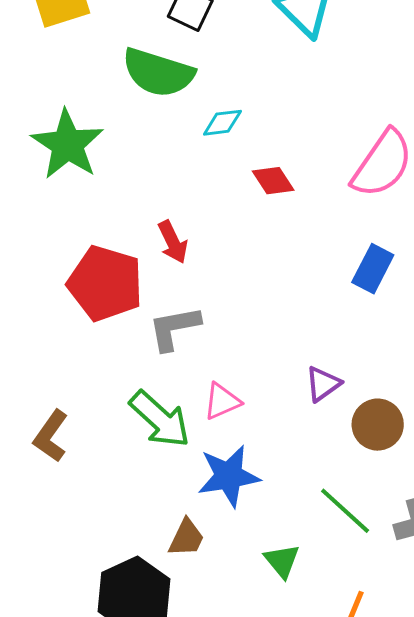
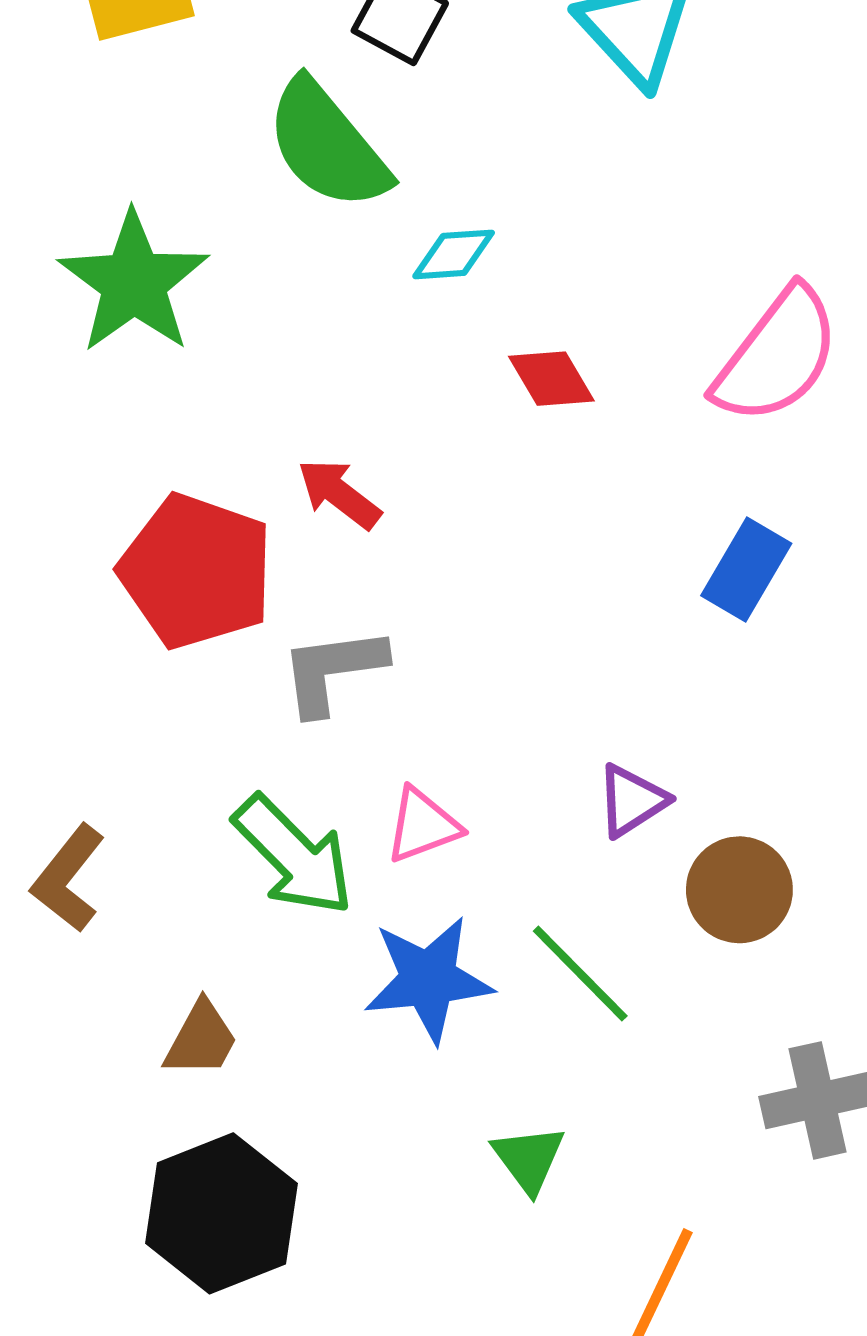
green semicircle: (158, 73) -> (327, 145), turned 30
red arrow: (173, 242) -> (339, 494), turned 150
green line: (345, 511) -> (580, 974), moved
brown trapezoid: (186, 538) -> (201, 1039), moved

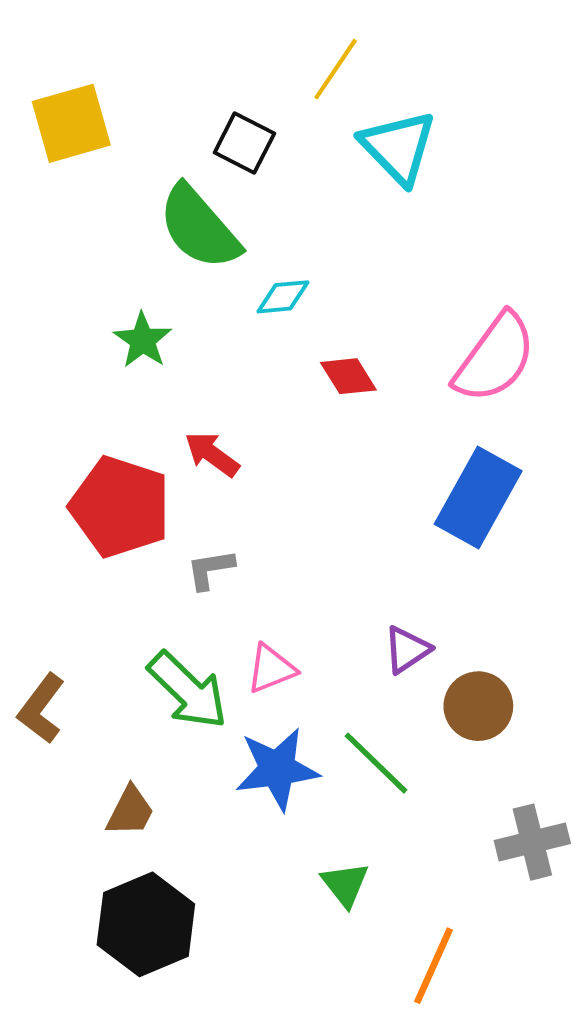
green star: (134, 282) -> (143, 340), moved, size x0.6
blue rectangle: (746, 570) -> (478, 498), size x1.5
gray L-shape: (333, 670) -> (210, 569), size x0.7

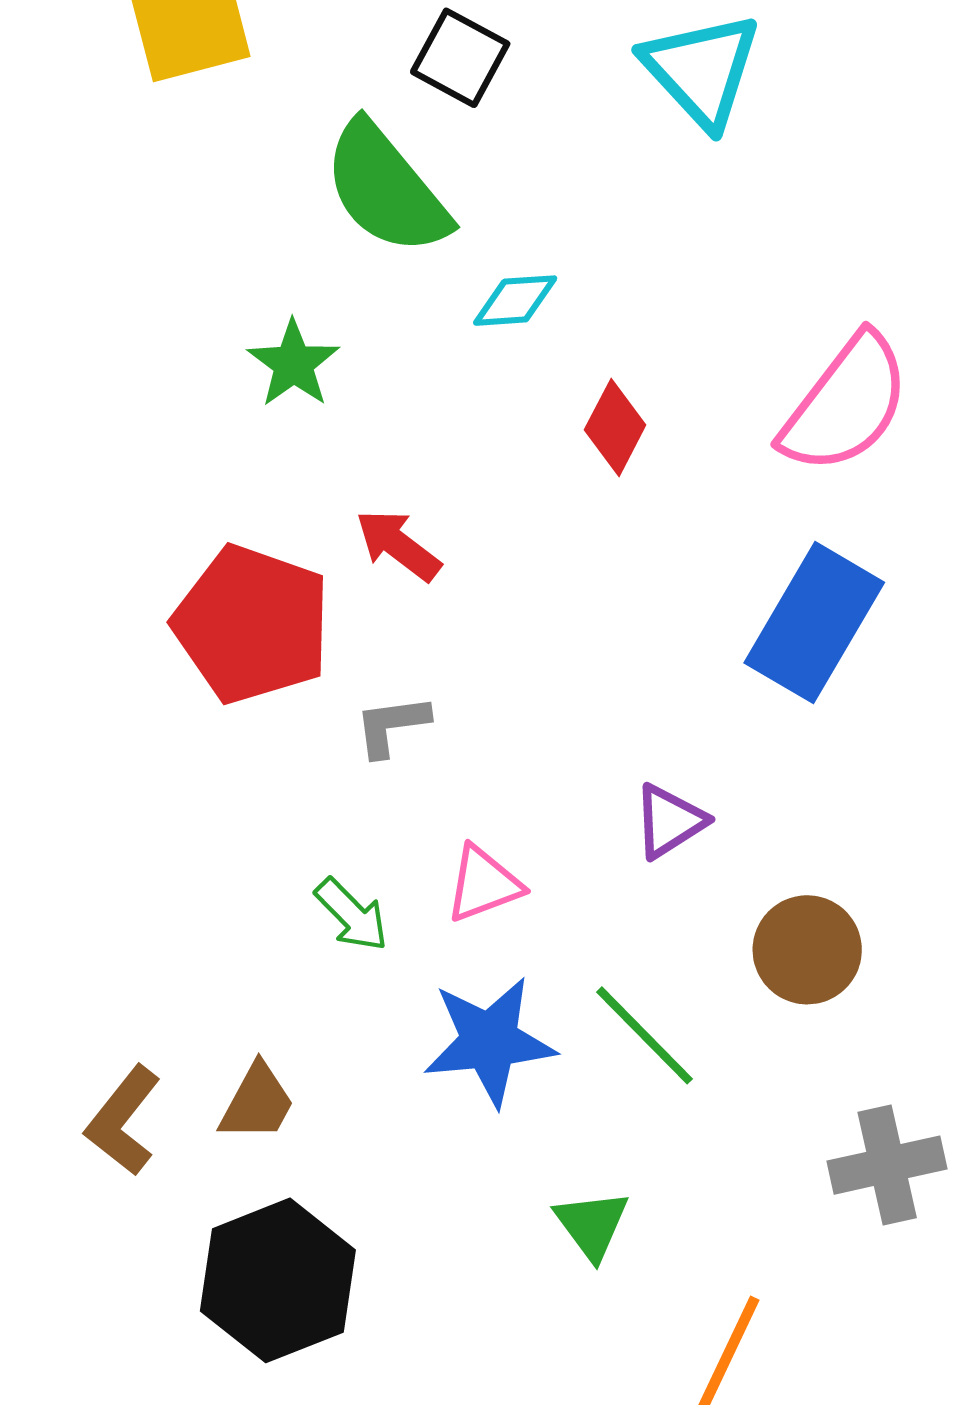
red diamond: (348, 376) -> (615, 427), turned 58
purple triangle: (407, 650) -> (670, 821), moved
green arrow: (188, 690) -> (352, 915), size x0.6
brown L-shape: (41, 709) -> (123, 1121), moved

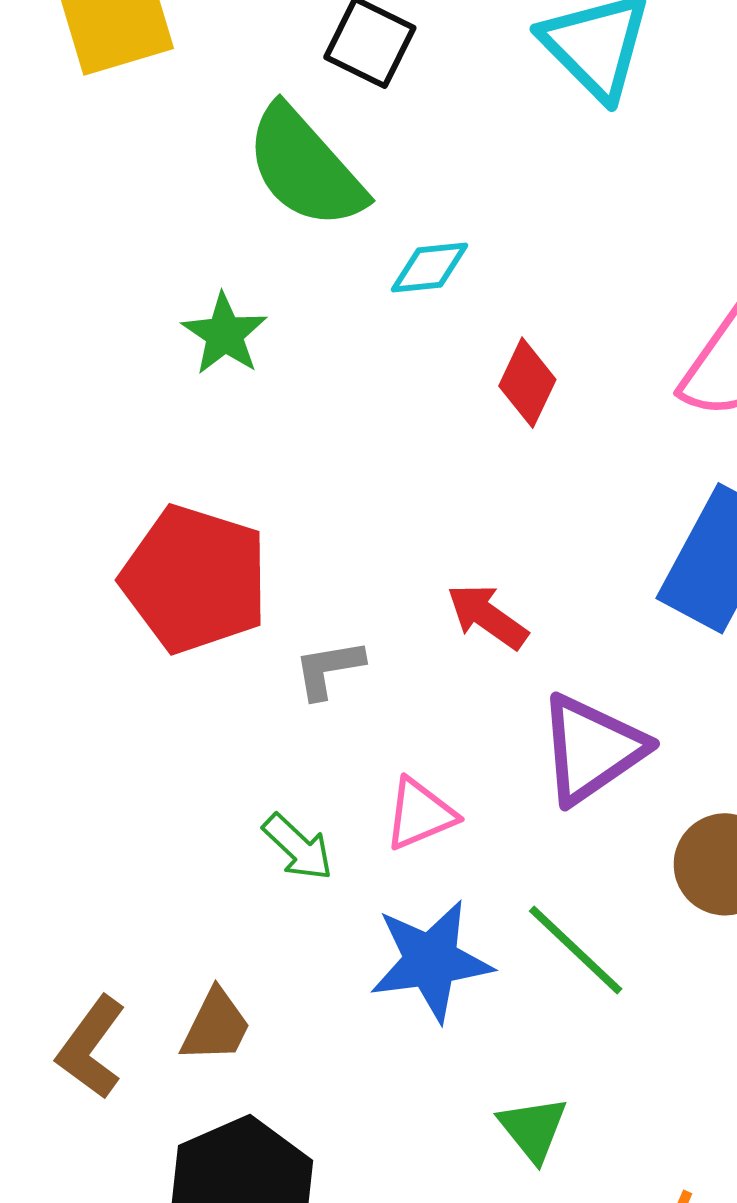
red arrow: (398, 545) -> (487, 616), moved
purple triangle: (670, 821) -> (592, 749), size x1.6

